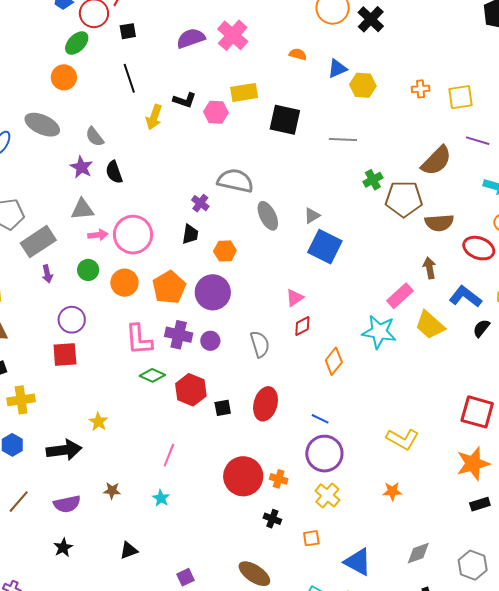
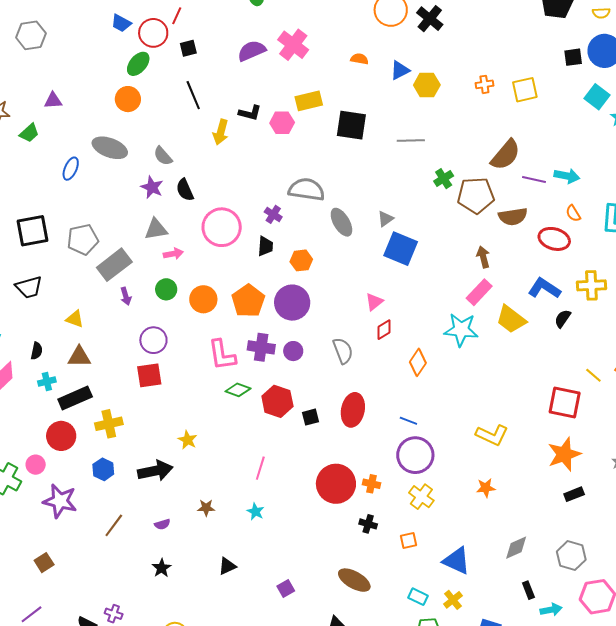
purple line: (478, 141) -> (534, 179), moved
pink circle: (133, 235) -> (222, 227), moved
brown arrow: (429, 268) -> (483, 257), moved
purple semicircle: (67, 504) -> (162, 524), size x0.6

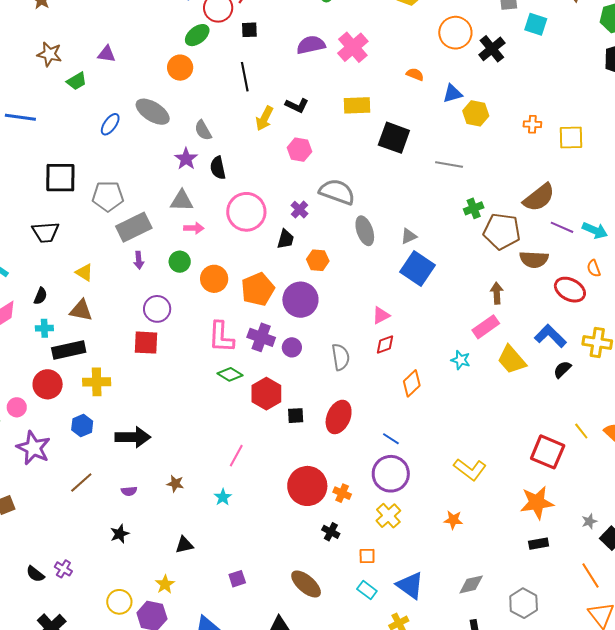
pink hexagon: (282, 123) -> (299, 150), moved
cyan star: (461, 330) -> (461, 360), size x0.6
yellow star: (188, 440) -> (165, 584), moved
cyan rectangle: (418, 597) -> (367, 590), moved

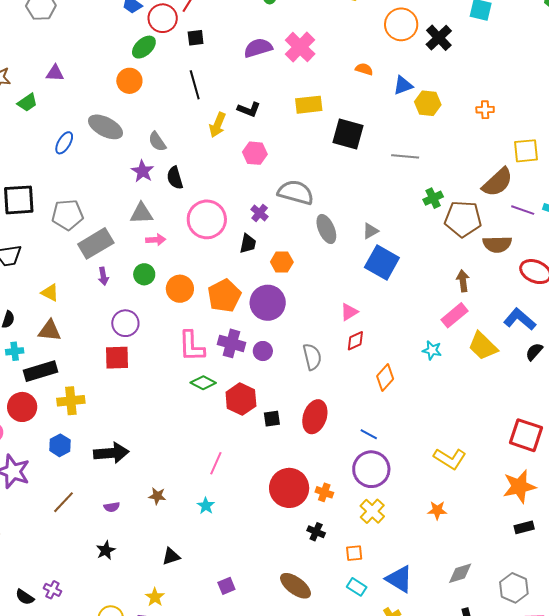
yellow square: (571, 138) -> (526, 151), moved

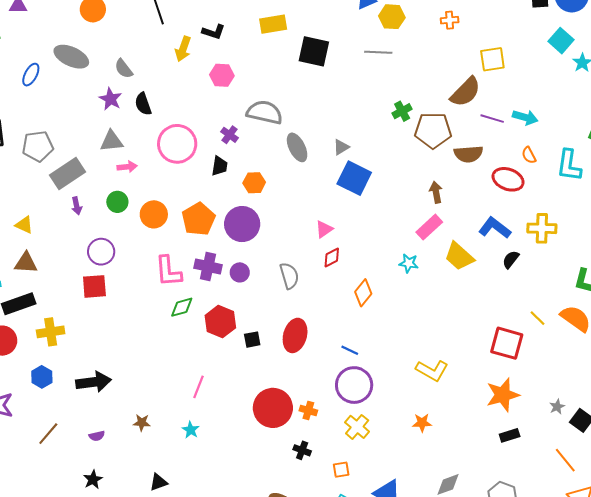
gray line: (405, 156) -> (378, 52), moved
green diamond: (203, 383) -> (182, 307), turned -40

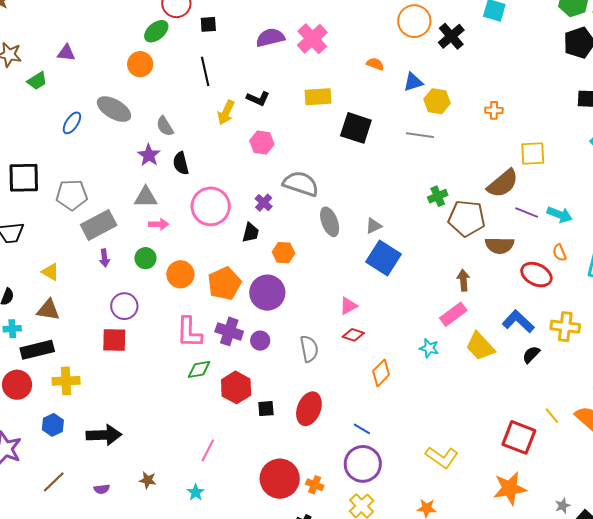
red diamond: (332, 258) -> (353, 335), turned 40

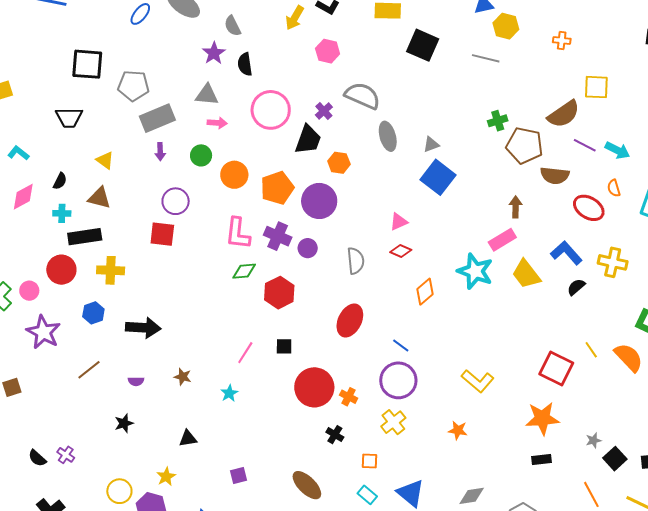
black trapezoid: (251, 233) -> (308, 140), size x1.5
cyan star: (429, 348) -> (475, 271), size x1.8
black square: (266, 409) -> (284, 346), moved

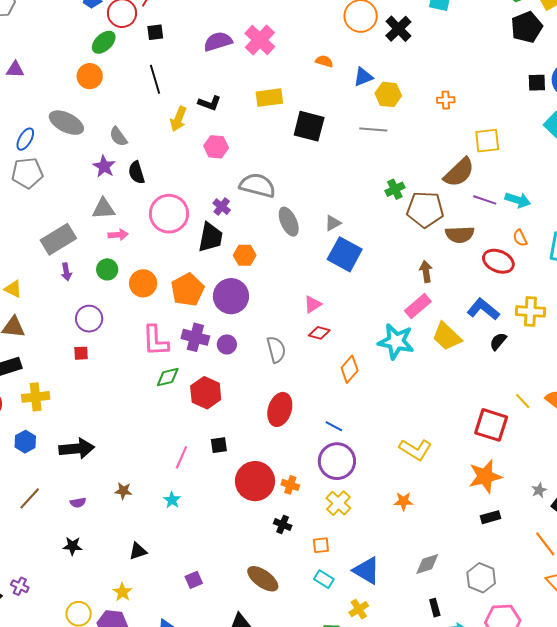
gray pentagon: (133, 86) -> (27, 173), moved
red square: (162, 234) -> (81, 353), size x0.6
black star: (124, 423) -> (73, 546), turned 30

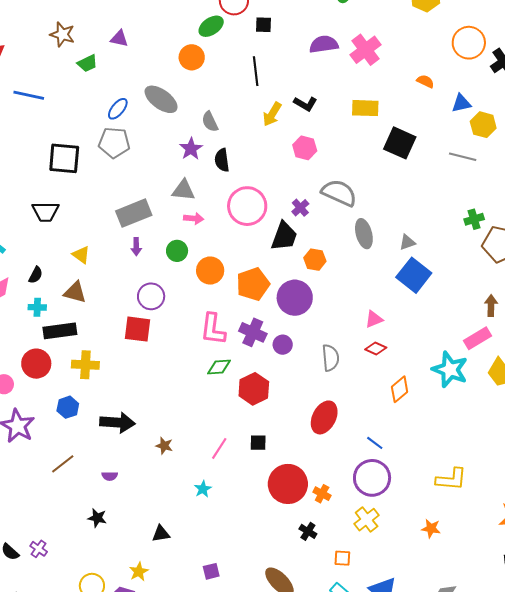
red square: (81, 353) -> (137, 329), size x1.8
yellow L-shape: (415, 449) -> (451, 479), turned -36
brown star: (123, 491) -> (164, 446), moved

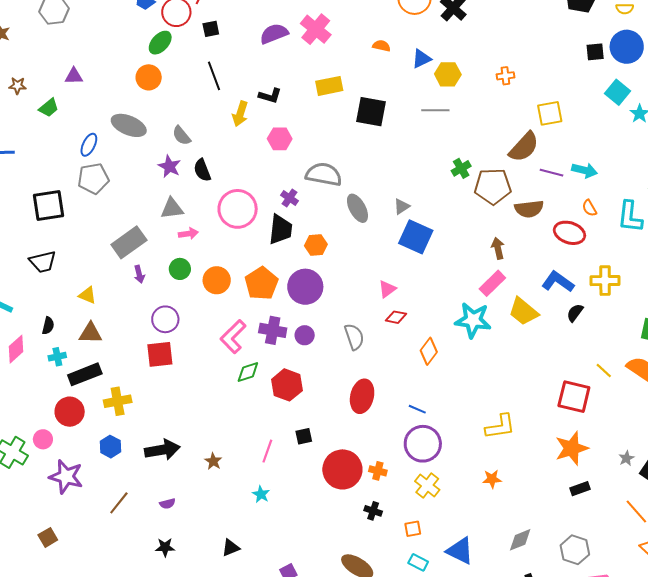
brown star: (62, 34) -> (18, 86), size x0.7
pink L-shape: (213, 329) -> (233, 337), turned 52
brown star: (164, 446) -> (213, 461), turned 30

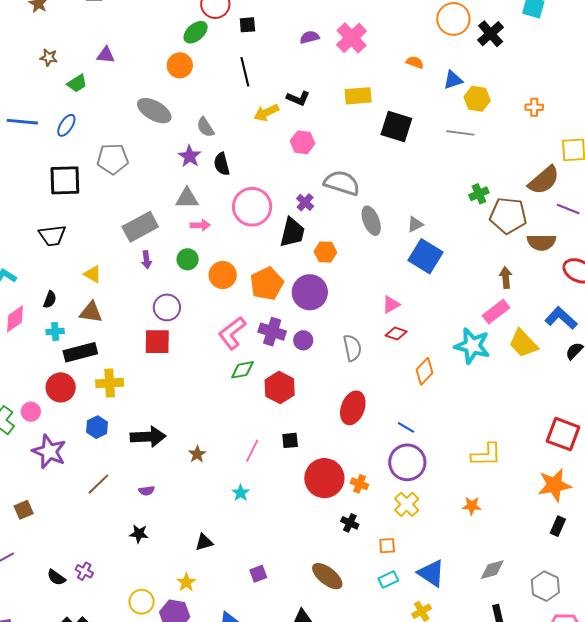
purple semicircle: (274, 34) -> (310, 37), size x0.7
yellow arrow: (240, 114) -> (266, 113), turned 40
blue ellipse: (89, 145) -> (66, 125), moved
black rectangle: (580, 489) -> (558, 526), turned -54
cyan rectangle: (418, 562) -> (388, 580), turned -60

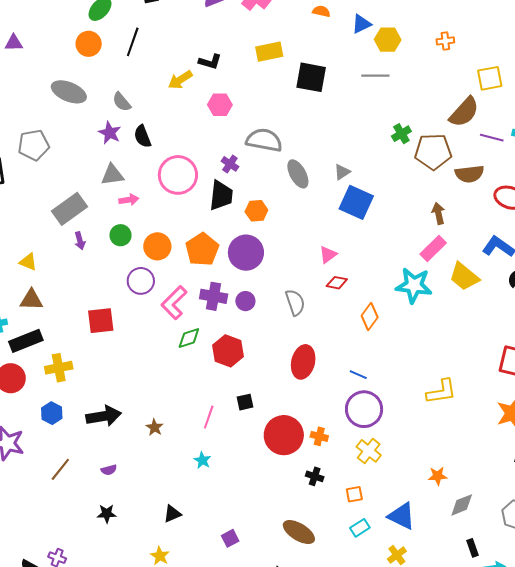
black line: (245, 72) -> (133, 42), moved, turned 40
purple circle: (167, 307) -> (141, 281), moved
orange star: (472, 506) -> (438, 476), moved

